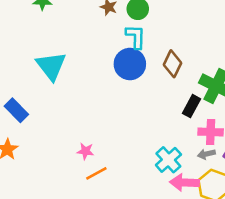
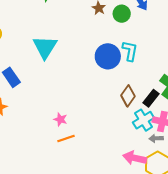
cyan L-shape: (136, 37) -> (130, 51), moved
brown diamond: (173, 64) -> (128, 96), moved
cyan cross: (168, 160) -> (143, 120), moved

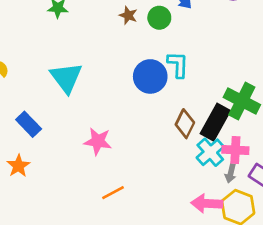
black rectangle: (151, 98) -> (215, 122), size x1.5
pink star: (60, 119) -> (98, 141), moved, size x1.5
gray arrow: (156, 138) -> (231, 173), turned -64

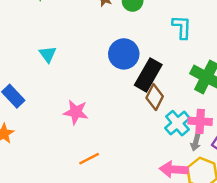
cyan L-shape: (178, 65) -> (182, 27), moved
cyan triangle: (66, 78) -> (48, 54), size x0.6
black rectangle: (215, 122) -> (148, 75), moved

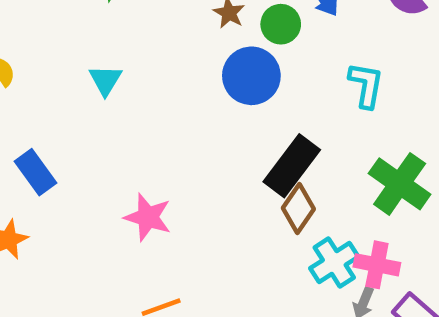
cyan triangle: (48, 54) -> (105, 80), moved
blue circle: (124, 54) -> (251, 76), moved

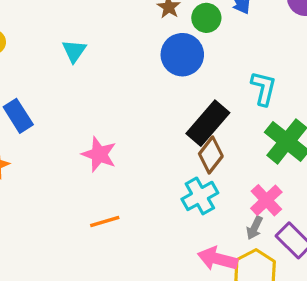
cyan L-shape: (366, 85) -> (264, 88), moved
cyan cross: (334, 262) -> (200, 196), moved
pink cross: (377, 265) -> (266, 200), turned 32

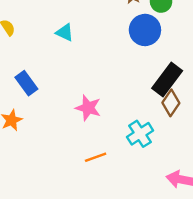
cyan triangle: (74, 51) -> (65, 32), turned -36
cyan cross: (200, 196) -> (140, 134), moved

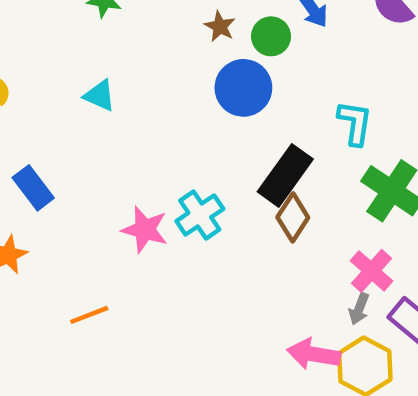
cyan cross: (140, 134) -> (200, 215), moved
orange line: (96, 157) -> (89, 315), moved

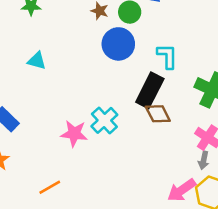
cyan L-shape: (355, 123) -> (167, 56), moved
brown diamond: (293, 217) -> (158, 114), turned -52
pink arrow: (314, 354) -> (182, 190), turned -36

